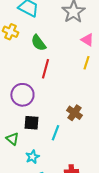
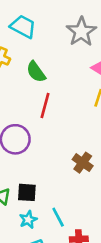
black square: (31, 123) -> (27, 192), moved
cyan line: (55, 133) -> (58, 217), moved, turned -49

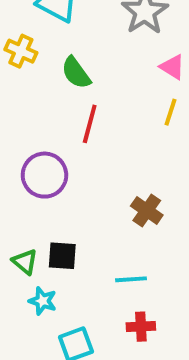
cyan line: (58, 217) -> (131, 279), moved, turned -66
cyan star: (28, 220) -> (43, 301), moved, turned -30

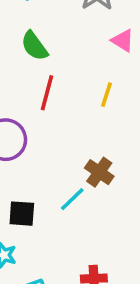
yellow line: (170, 112) -> (106, 95), moved
cyan line: (131, 279) -> (72, 199), moved, turned -40

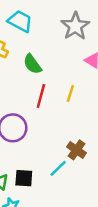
yellow line: (106, 95) -> (70, 94), moved

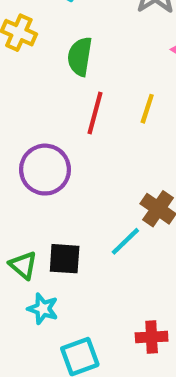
green semicircle: (32, 64) -> (80, 57), turned 45

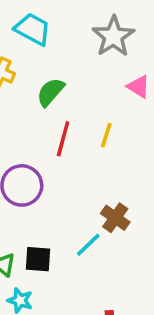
green semicircle: (80, 57) -> (51, 92), turned 32

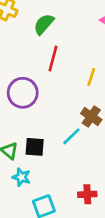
yellow line: (106, 135) -> (91, 77), moved

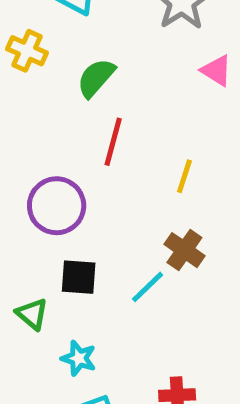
black square: (35, 147) -> (79, 277), moved
cyan star: (21, 177) -> (79, 358), moved

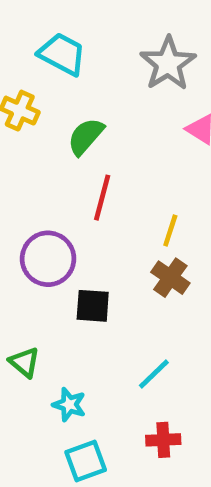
brown cross: (184, 250) -> (170, 278), moved
black square: (79, 277) -> (93, 306), moved
cyan line: (148, 287) -> (154, 374), moved

